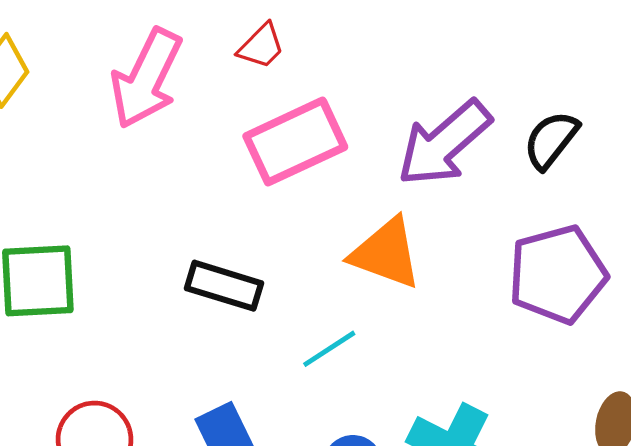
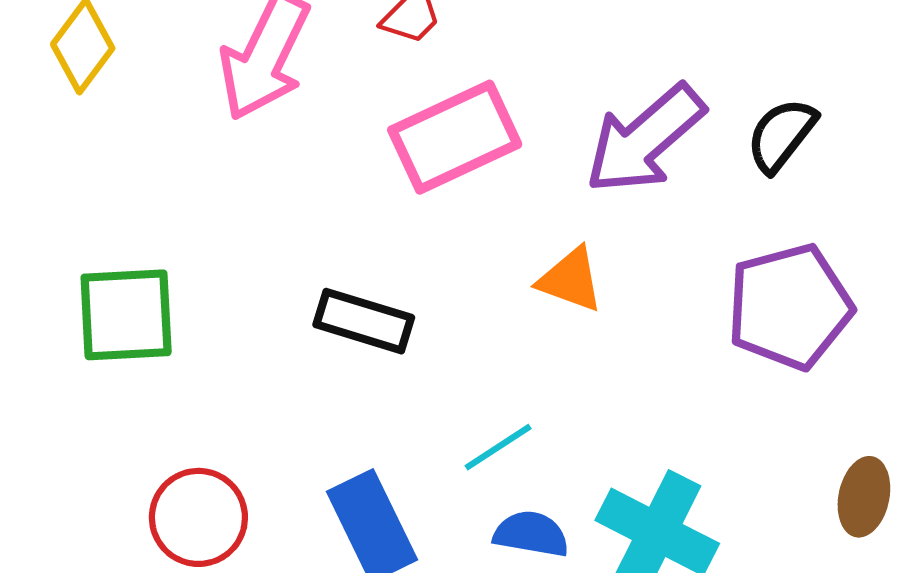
orange triangle: (386, 253) -> (570, 280), size x0.7
cyan line: (329, 349) -> (498, 447), moved

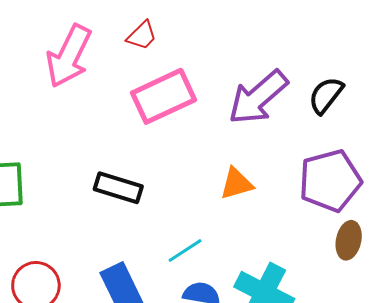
orange triangle: (570, 280) -> (236, 184), moved, turned -36
brown ellipse: (864, 497) -> (349, 240), moved

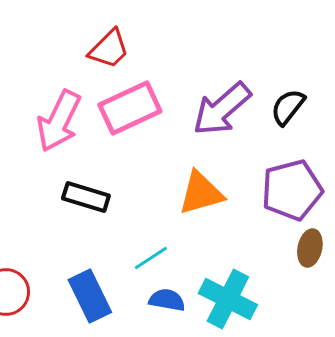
red trapezoid: (142, 36) -> (109, 49), size x1.4
pink arrow: (69, 56) -> (59, 121), moved
orange triangle: (236, 184) -> (201, 193), size x1.4

